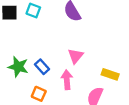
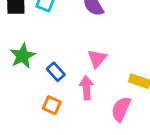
green star: (18, 67) -> (22, 56), moved, turned 30

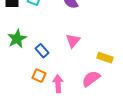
pink arrow: (86, 88) -> (58, 84), moved
pink semicircle: (121, 109) -> (91, 79), turned 30

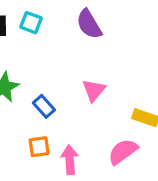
orange square: (39, 76) -> (39, 147), turned -32

